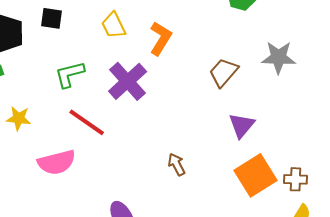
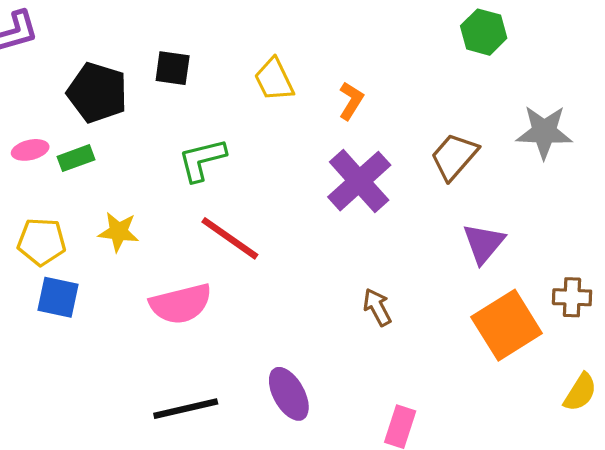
orange L-shape: (161, 38) -> (351, 101), size x0.7
purple cross: (128, 81) -> (359, 181), moved
brown cross: (296, 179) -> (572, 297), moved

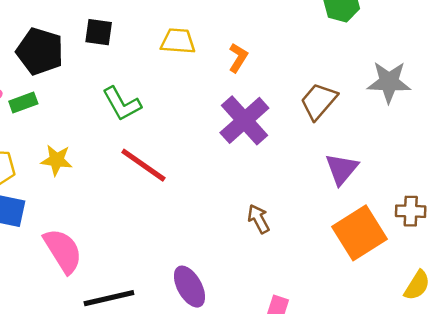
yellow trapezoid: (274, 80) -> (178, 41), turned 120
green L-shape: (202, 160) -> (122, 104), turned -105
pink semicircle: (181, 304) -> (63, 251), moved, turned -108

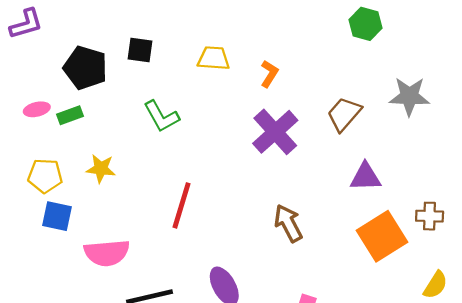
red line: (143, 165) -> (182, 205), moved, turned 72
purple triangle: (342, 169) -> (365, 177), turned 48
brown arrow: (259, 219) -> (288, 223), size x1.4
pink semicircle: (63, 251) -> (107, 253), turned 117

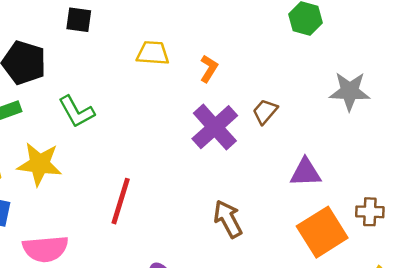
black square: (140, 50) -> (79, 20), moved
brown trapezoid: (344, 114) -> (265, 112), moved, size x0.7
green L-shape: (161, 116) -> (76, 112), moved
yellow star: (101, 169) -> (39, 164), size x1.5

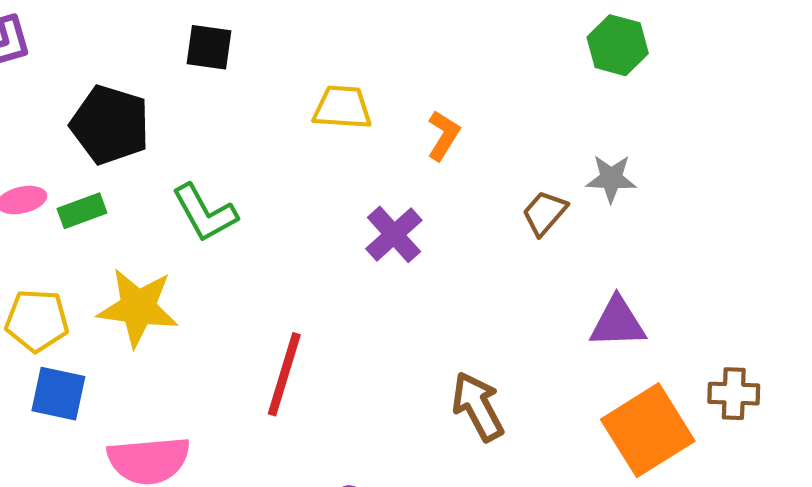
gray star: (350, 91) -> (611, 179), moved, size x0.7
purple cross: (215, 127) -> (394, 234), moved, size x0.7

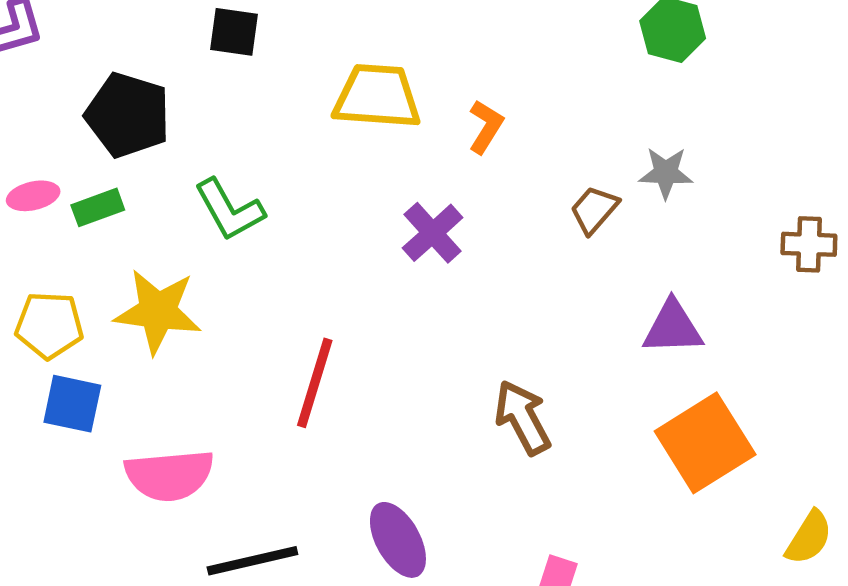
yellow trapezoid: (342, 108) -> (377, 97), size x1.4
brown cross: (734, 394) -> (809, 244), moved

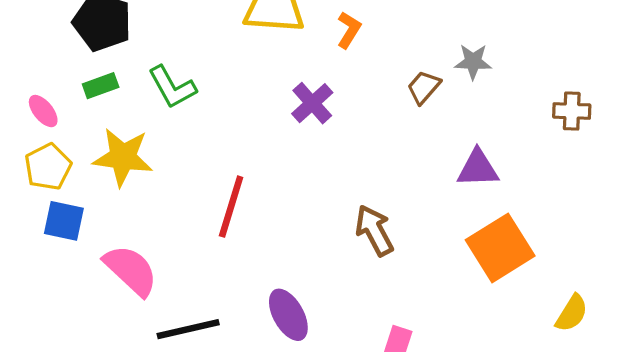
pink ellipse: (33, 196) -> (43, 111), moved, turned 64
green rectangle: (98, 207) -> (101, 86), moved
yellow pentagon: (49, 325) -> (48, 167), turned -30
pink semicircle: (169, 475) -> (131, 270), turned -132

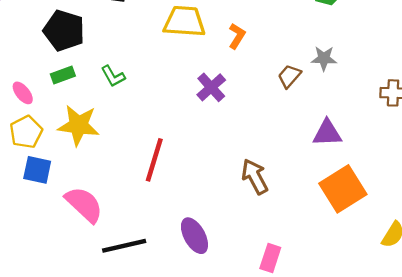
green L-shape: (172, 87) -> (113, 76), size x0.7

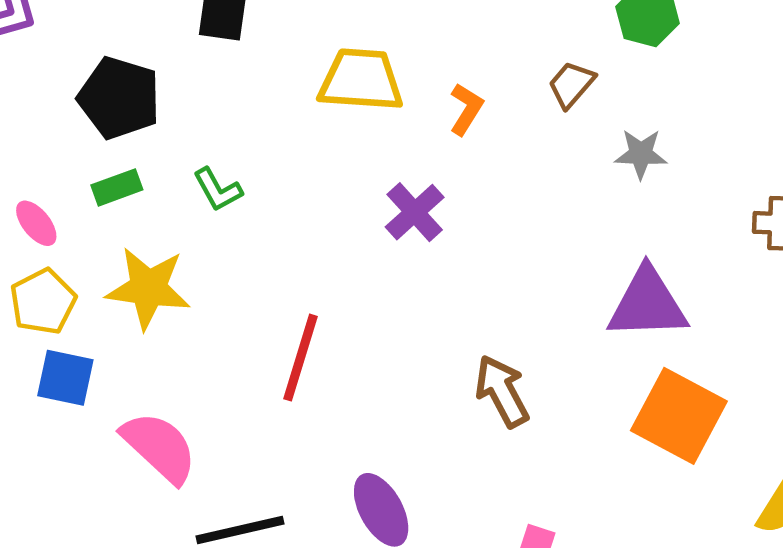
brown trapezoid: (289, 76) -> (571, 84), moved
purple triangle: (327, 133) -> (648, 304), size x1.4
orange square: (343, 189) -> (679, 416), turned -30

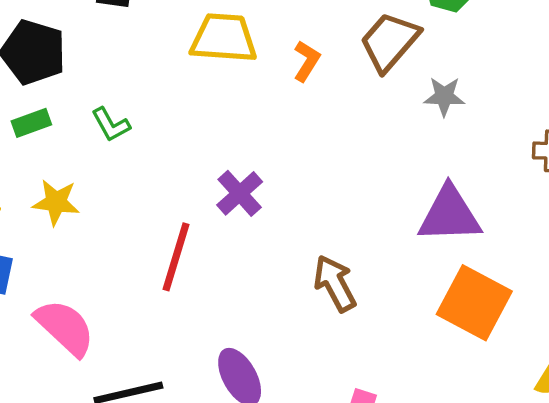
brown trapezoid: (571, 84) -> (390, 42), size x1.6
purple cross: (415, 212) -> (240, 193), moved
yellow star: (148, 288) -> (56, 202), size x0.7

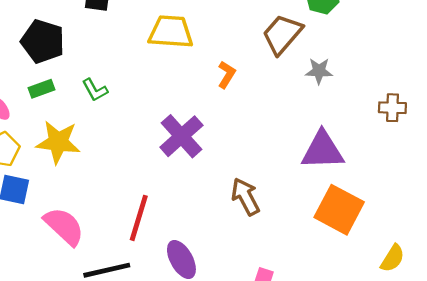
orange L-shape: (307, 61) -> (226, 75), moved
purple cross: (240, 193) -> (181, 136), size x1.4
yellow star: (56, 202) -> (58, 142), size x1.4
red line: (176, 257) -> (139, 218), moved

